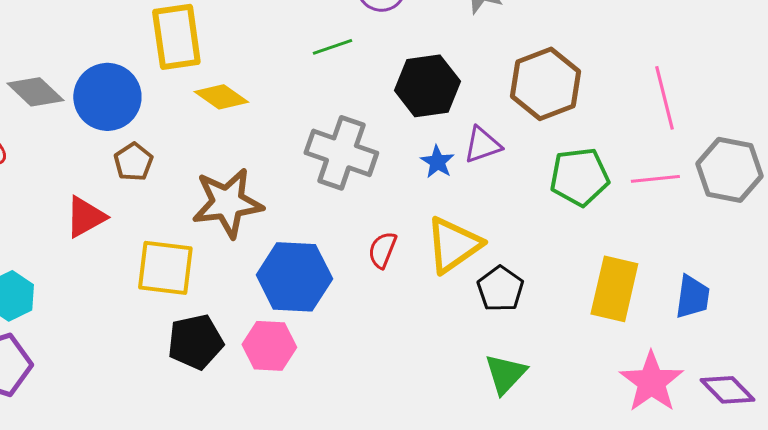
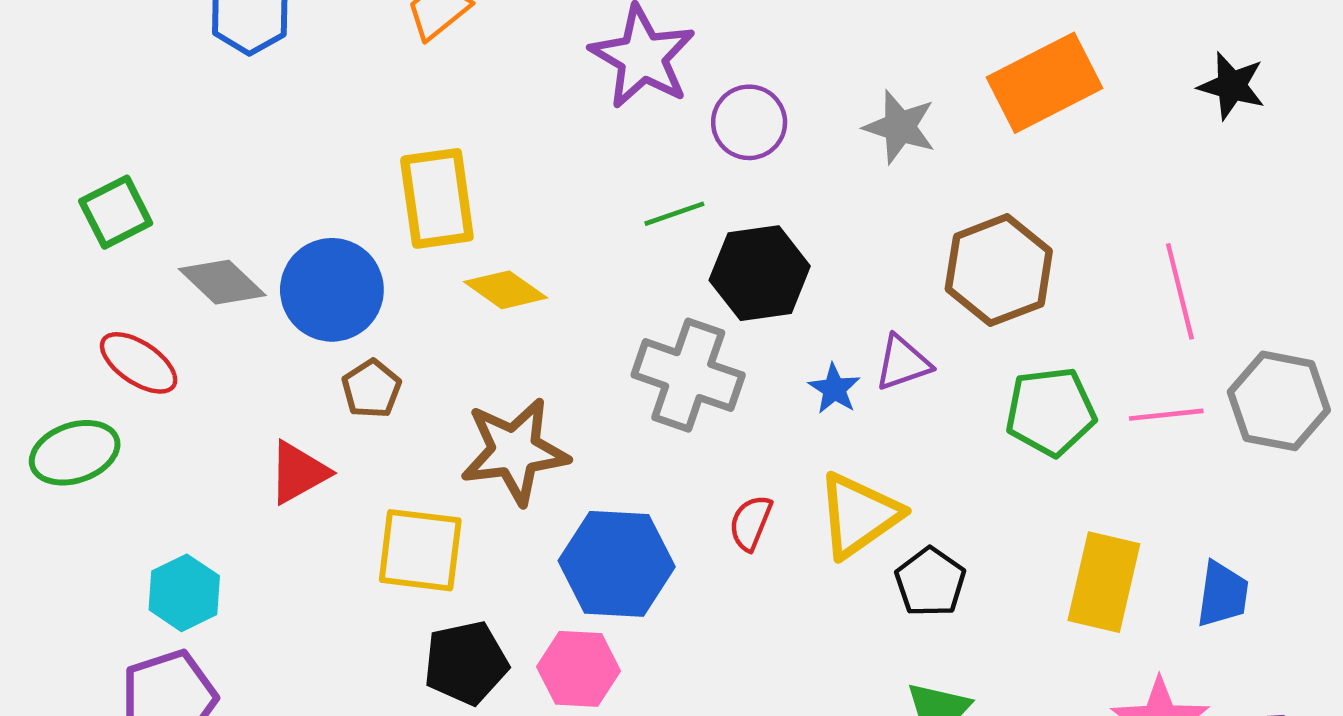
black hexagon: (427, 86) -> (760, 273), moved

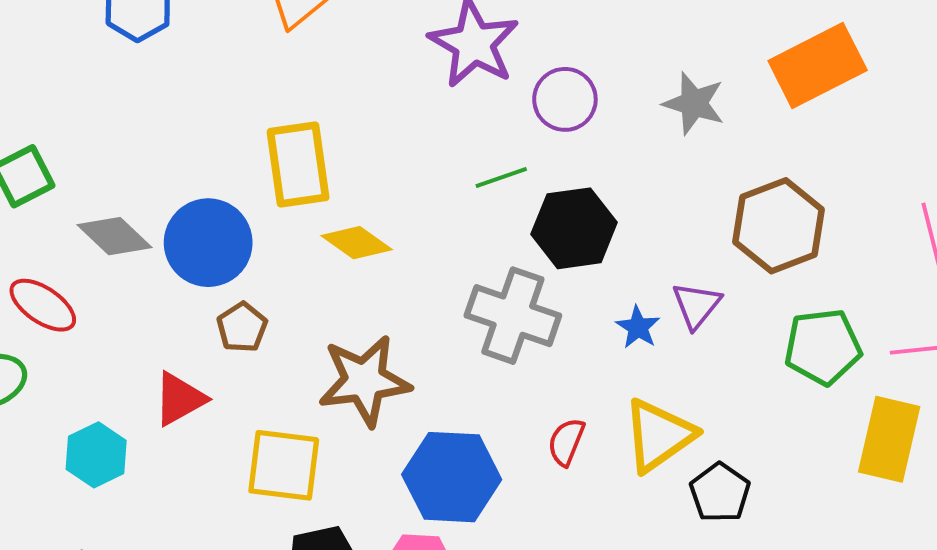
purple triangle: (903, 363) -> (696, 305), turned -32
yellow rectangle: (1104, 582) -> (889, 439), moved
cyan hexagon: (184, 593) -> (96, 455), moved

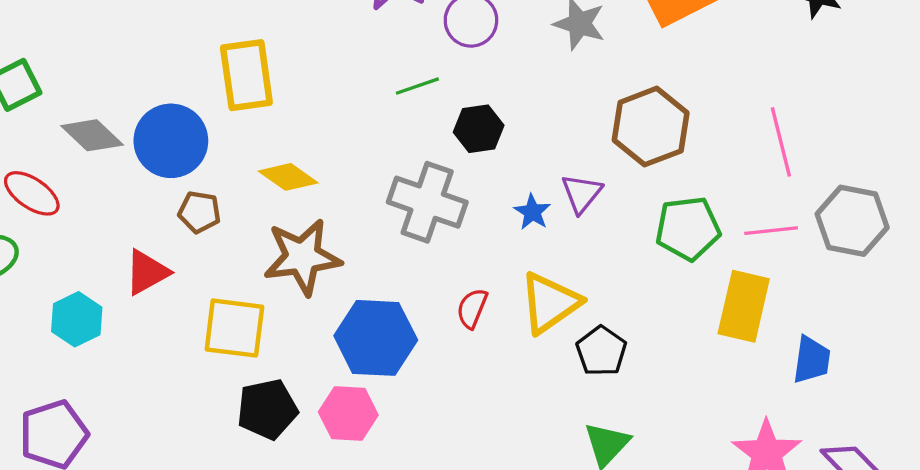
black hexagon: (574, 228) -> (479, 129), size x0.7
yellow diamond: (357, 243) -> (288, 177), moved
brown pentagon: (242, 327) -> (199, 212), turned -30

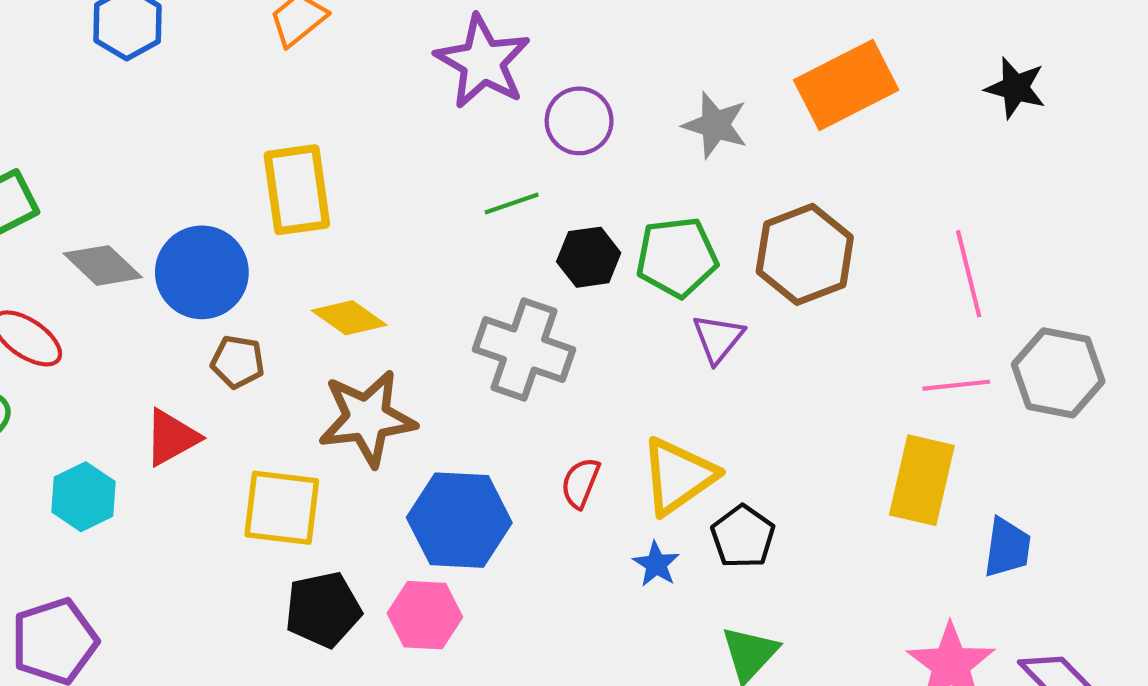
blue star: (532, 212) -> (656, 564), moved
green pentagon: (688, 228) -> (677, 257), moved

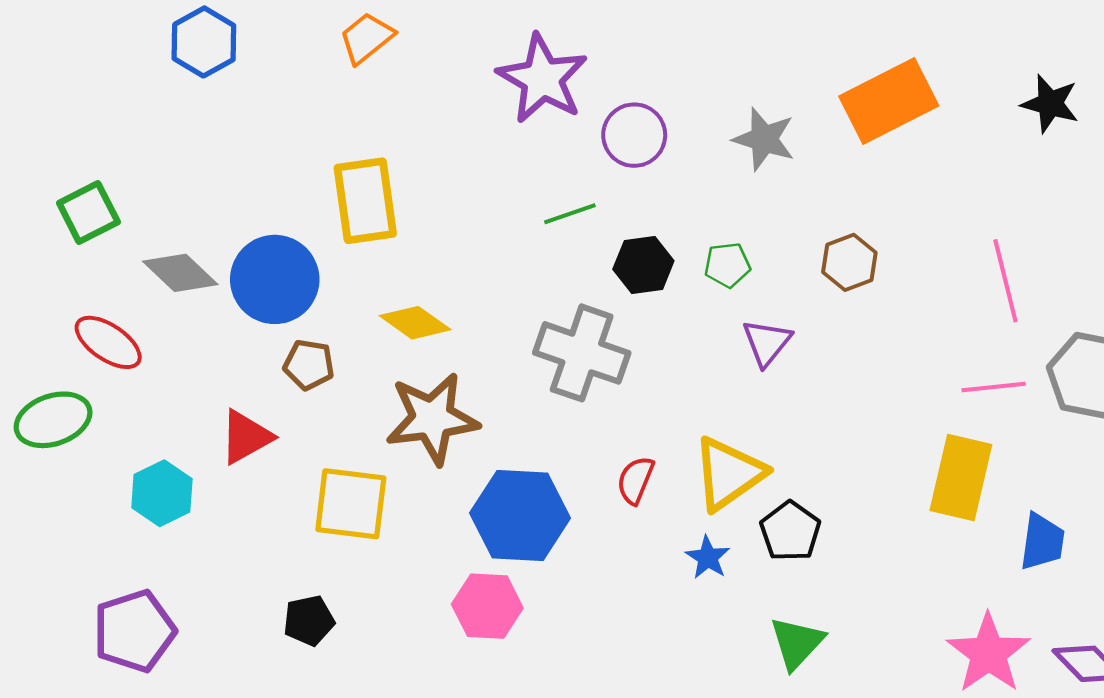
brown hexagon: (805, 254) -> (849, 262), size x0.6
green pentagon: (677, 257) -> (727, 265), size x0.6
black pentagon: (323, 610) -> (309, 621), moved, size x0.7

